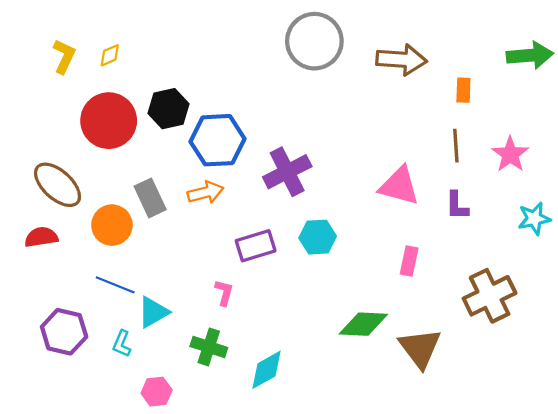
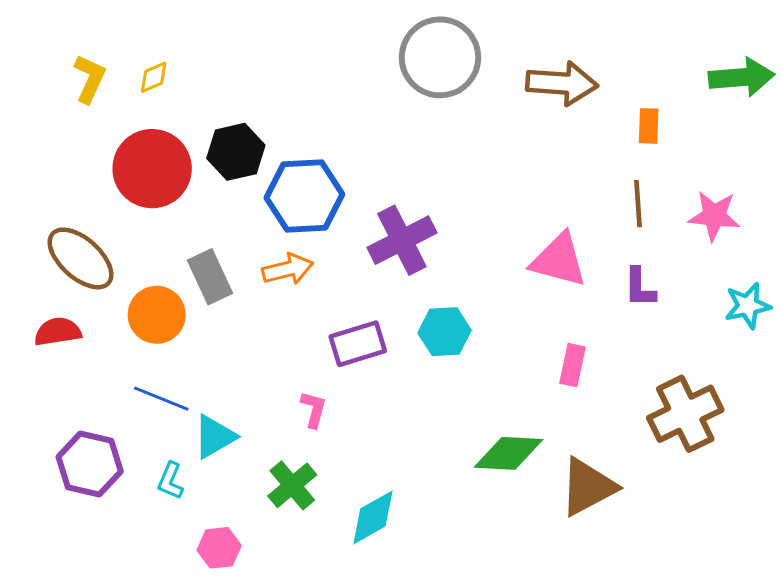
pink star: (510, 154) -> (714, 216), turned -30
green cross: (209, 347) -> (292, 485), turned 32
brown triangle: (420, 348) -> (588, 487), turned 39

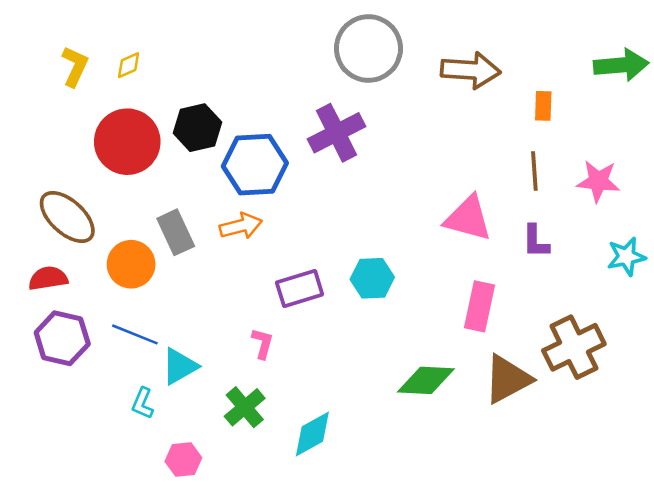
purple cross: (402, 240) -> (337, 133), moved
pink rectangle: (573, 365) -> (480, 306), size x1.4
purple hexagon: (90, 464) -> (62, 338), moved
brown triangle: (588, 487) -> (508, 379), moved

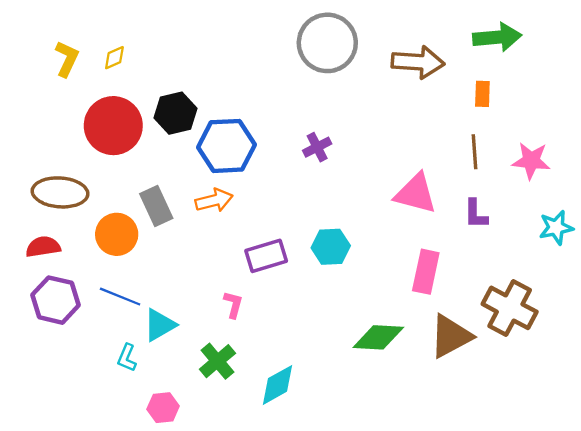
green arrow: (621, 65) -> (497, 37), moved
purple cross: (337, 133) -> (317, 147), moved, size x0.6
brown ellipse: (67, 217) -> (60, 192), turned -38
brown cross: (574, 347) -> (510, 308), turned -36

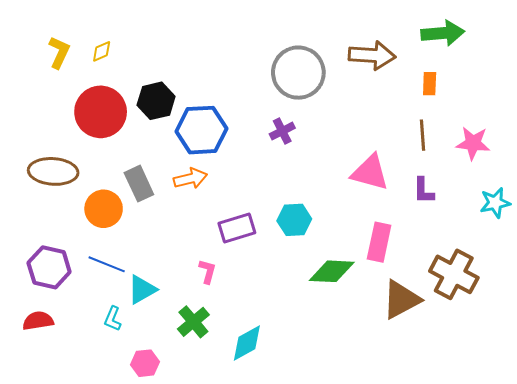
gray circle: (327, 43) -> (298, 73), moved
red semicircle: (43, 247) -> (38, 321), moved
green diamond: (378, 337) -> (332, 271), moved

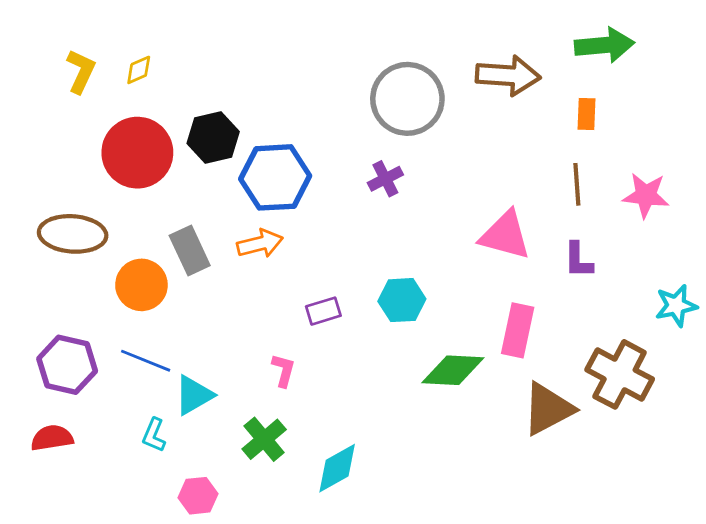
cyan star: (495, 203) -> (676, 306), moved
purple rectangle: (237, 228) -> (323, 311), size x0.7

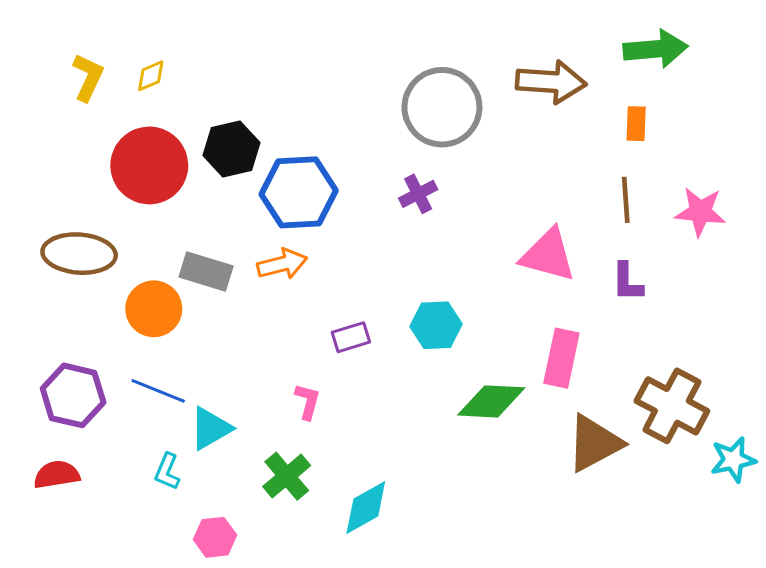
gray rectangle: (190, 250) -> (206, 271), turned -48
cyan star: (676, 306) -> (733, 460), moved

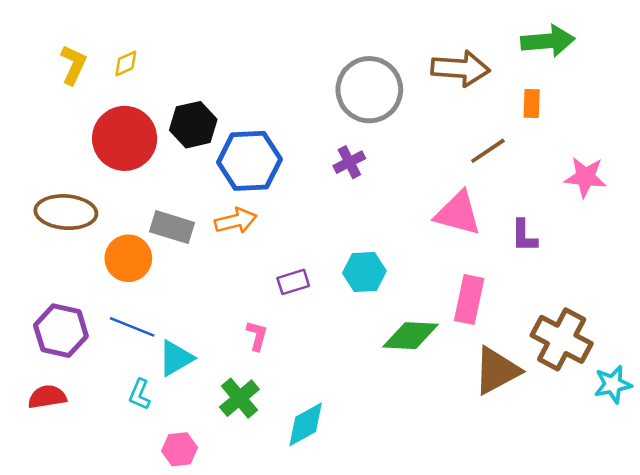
brown line: (626, 200) -> (488, 151), moved, turned 60

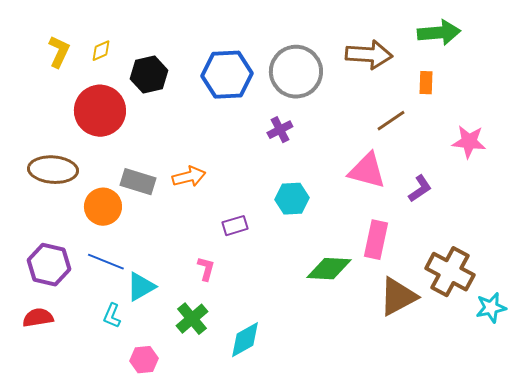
black hexagon: (193, 125) -> (149, 75), moved
blue hexagon: (249, 161) -> (227, 75), moved
purple L-shape: (524, 236) -> (420, 189), turned -124
cyan hexagon: (364, 272) -> (292, 199), moved

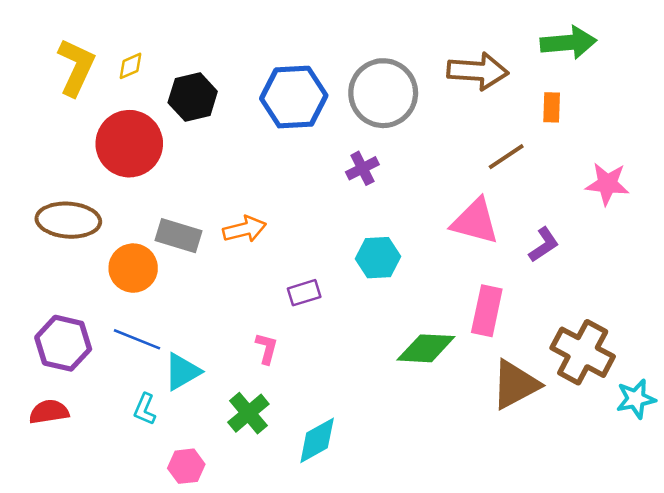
yellow L-shape: (59, 52) -> (76, 67), size x1.4

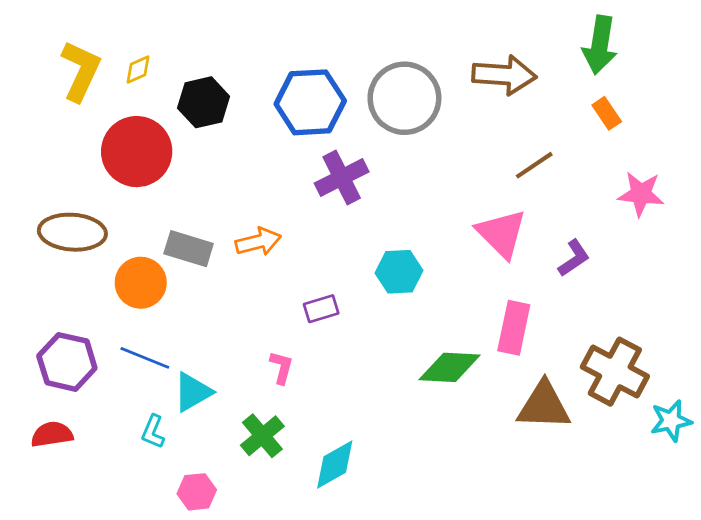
green arrow: (568, 43) -> (600, 45), turned 104
orange rectangle: (552, 107) -> (607, 113), moved, turned -36
purple cross: (362, 168) -> (342, 177), moved, size x1.5
pink triangle: (475, 221) -> (501, 234), turned 30
brown triangle: (515, 385) -> (544, 406), turned 30

